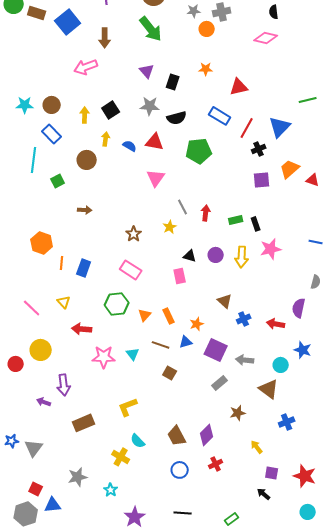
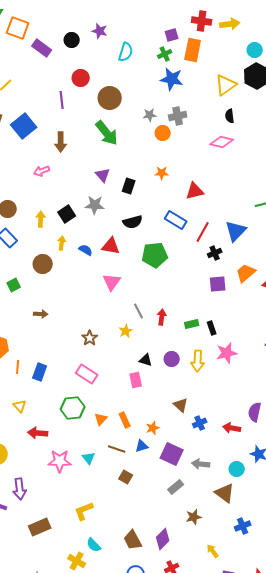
pink arrow: (86, 67) -> (42, 171), size x0.7
gray star: (150, 106) -> (95, 205), moved

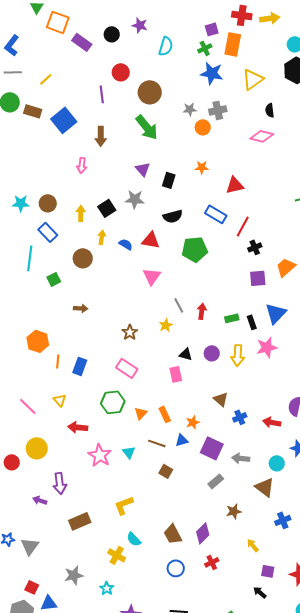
yellow triangle: (226, 85) -> (253, 79), moved
pink arrow: (42, 171) -> (82, 165), turned -63
blue triangle: (236, 231) -> (276, 313), moved
pink star: (60, 461) -> (100, 455), turned 30

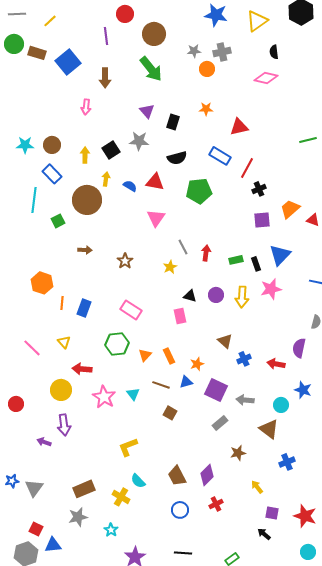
brown circle: (83, 258) -> (87, 200), size x1.5
brown star: (130, 332) -> (125, 261), moved
yellow circle: (37, 448) -> (61, 390), moved
brown rectangle: (80, 521) -> (84, 489), moved

